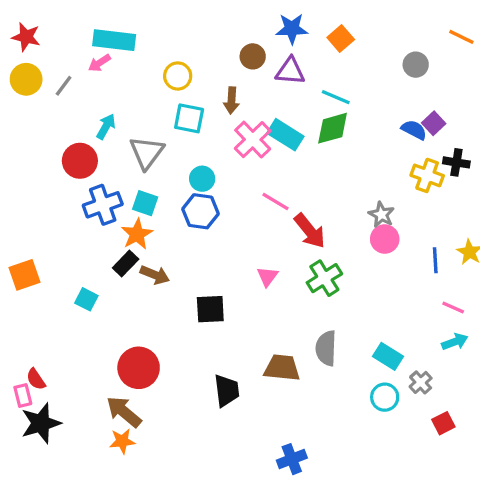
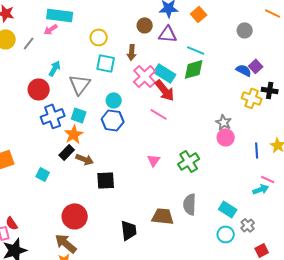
red arrow: (310, 231) -> (165, 90), moved
black square: (210, 309) -> (106, 180), moved
cyan arrow: (455, 342) -> (261, 189), moved

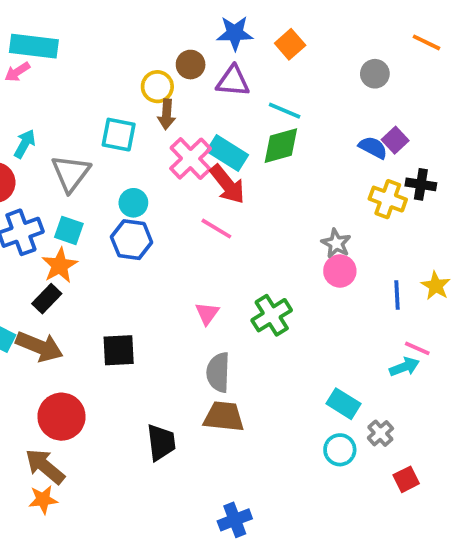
yellow circle: (99, 37) -> (157, 87), moved
brown arrow: (85, 159) -> (39, 347), moved, size x1.4
gray semicircle: (190, 204) -> (218, 372), moved

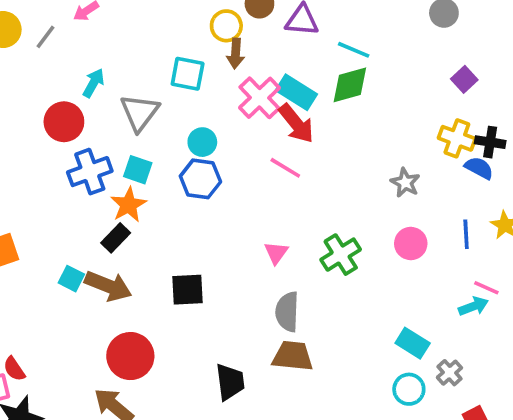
blue semicircle: (373, 147) -> (479, 168), moved
black cross: (421, 184) -> (490, 142), moved
pink circle: (340, 271) -> (411, 243), moved

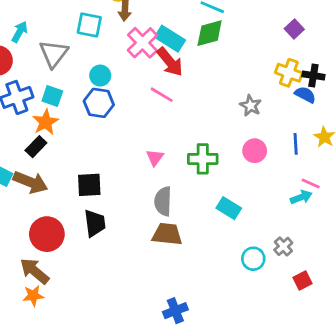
green cross: (341, 255) -> (203, 159), turned 32
cyan rectangle: (413, 343) -> (229, 208), moved
black trapezoid: (230, 382) -> (95, 223), moved

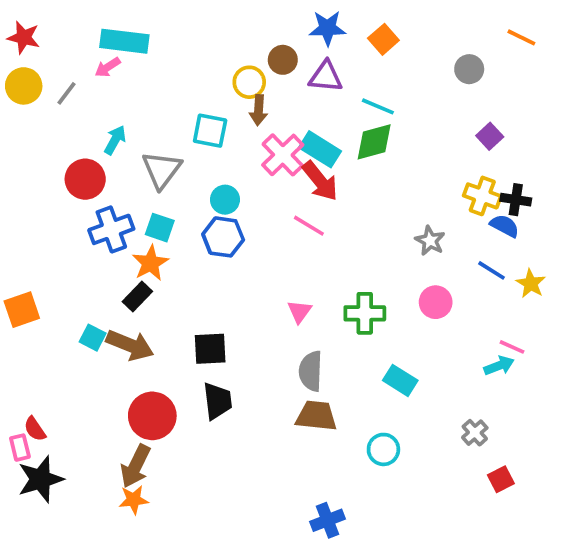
blue line: (296, 144) -> (492, 270), moved, turned -55
cyan circle: (253, 259) -> (383, 449), moved
brown arrow: (35, 271) -> (136, 466), turned -104

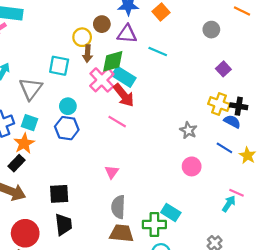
green diamond: (374, 142) -> (113, 61), moved
green cross: (365, 313) -> (154, 224), moved
cyan arrow: (499, 366) -> (229, 204), turned -35

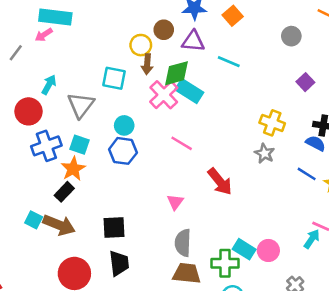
red arrow: (124, 95) -> (220, 182), moved
yellow cross: (219, 104) -> (272, 123), moved
pink circle: (192, 166) -> (268, 250), moved

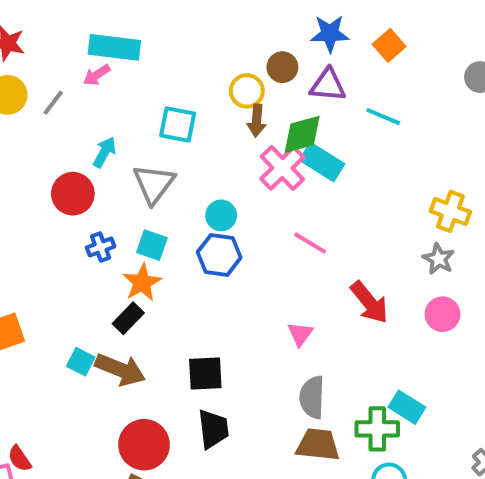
cyan square: (114, 78) -> (178, 124), moved
blue cross: (46, 146) -> (101, 247), size x0.6
pink circle: (268, 250) -> (442, 314), moved

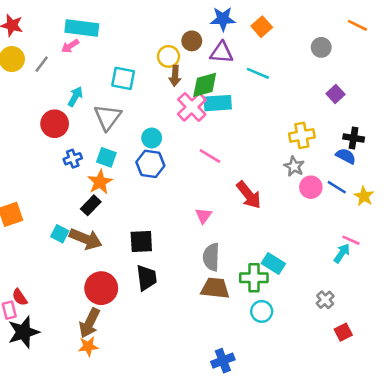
cyan rectangle: (322, 162) -> (218, 103), turned -36
yellow cross: (450, 211) -> (302, 135), turned -30
pink circle: (442, 314) -> (311, 187), moved

